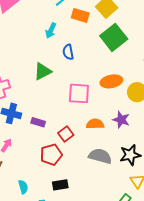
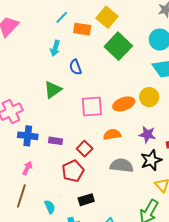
orange ellipse: (111, 81) -> (124, 104), moved
purple star: (121, 120) -> (147, 134), moved

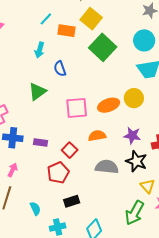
black star: (151, 160) -> (136, 161), turned -30

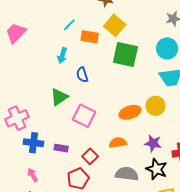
green square: (103, 47) -> (125, 54), turned -32
pink square: (77, 108) -> (84, 116), moved, turned 30
pink arrow: (13, 170) -> (33, 175), turned -56

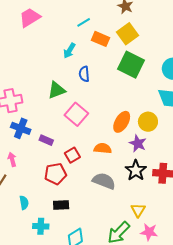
orange ellipse: (130, 112) -> (122, 122), turned -55
purple star: (153, 143) -> (138, 143), moved
black star: (157, 169) -> (136, 170), moved

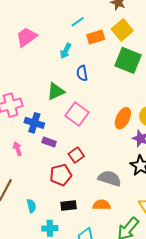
pink trapezoid: (30, 18) -> (26, 37), moved
orange rectangle: (100, 39) -> (96, 37), turned -36
blue cross: (21, 128) -> (34, 123), moved
orange semicircle: (103, 148) -> (102, 205), moved
pink arrow: (12, 159) -> (17, 149), moved

